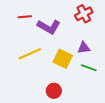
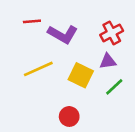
red cross: (84, 14) -> (112, 33), moved
green line: (89, 68) -> (114, 87), turned -63

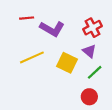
purple triangle: (108, 61) -> (89, 51), turned 48
red circle: (69, 116) -> (89, 97), moved

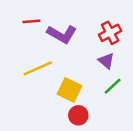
yellow square: (67, 63) -> (69, 90), moved
red circle: (89, 97) -> (78, 115), moved

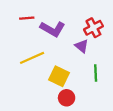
purple triangle: (106, 61) -> (82, 46), moved
green line: (113, 86) -> (96, 73), turned -49

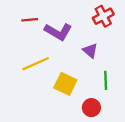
red cross: (93, 28) -> (103, 16), moved
red circle: (67, 98) -> (91, 108), moved

